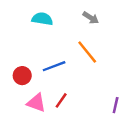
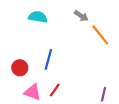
orange line: (87, 52) -> (100, 35), moved
blue line: (54, 66) -> (48, 59), turned -54

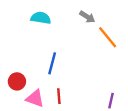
red circle: (20, 68) -> (17, 81), moved
red line: (55, 90) -> (59, 96), turned -40

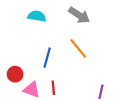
gray arrow: (87, 17) -> (79, 15), size x1.5
orange line: (108, 37) -> (78, 48), moved

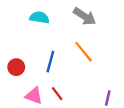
red circle: (15, 74) -> (16, 67), moved
red line: (53, 88) -> (57, 94), turned -32

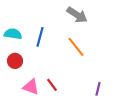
cyan semicircle: (39, 17) -> (13, 34), moved
blue line: (50, 62) -> (40, 37), moved

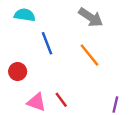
cyan semicircle: (13, 34) -> (25, 15), moved
blue line: (40, 37) -> (47, 43), turned -36

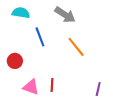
gray arrow: (91, 17) -> (65, 15), moved
red line: (61, 100) -> (52, 85), turned 40

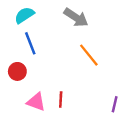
cyan semicircle: (21, 13) -> (24, 15), turned -42
blue line: (40, 37) -> (30, 43), moved

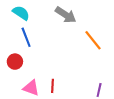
cyan semicircle: (24, 15) -> (21, 13), turned 66
orange line: (89, 55) -> (93, 40), moved

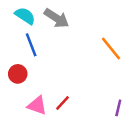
gray arrow: (66, 15) -> (56, 18), moved
red line: (52, 86) -> (63, 103), turned 40

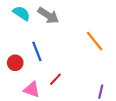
blue line: (31, 45) -> (37, 51), moved
red line: (63, 103) -> (55, 79), moved

